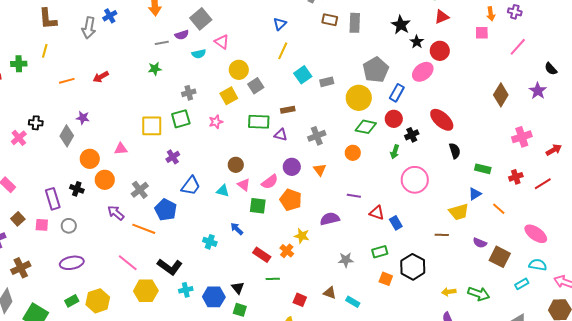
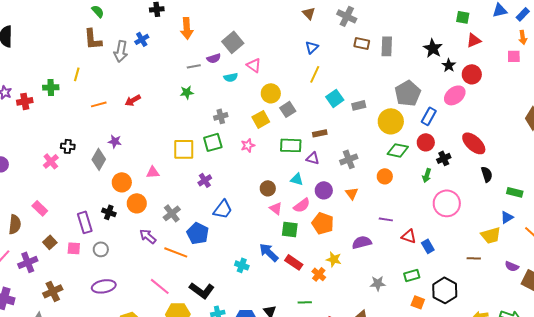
brown L-shape: (48, 19) -> (93, 39), moved
cyan triangle: (223, 191) -> (297, 179), moved
blue arrow: (237, 229) -> (269, 252), size x1.5
red rectangle: (262, 255) -> (294, 262), moved

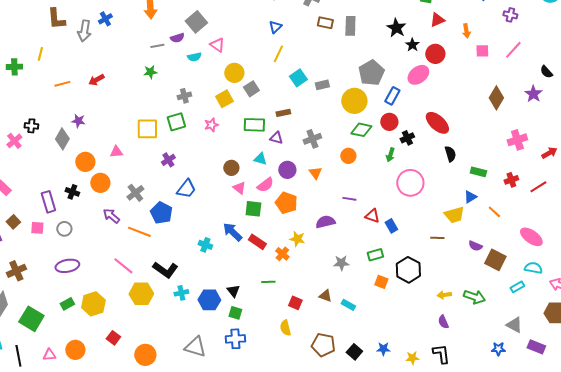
orange arrow: (523, 37) -> (466, 31), moved
pink square: (514, 56) -> (482, 51), moved

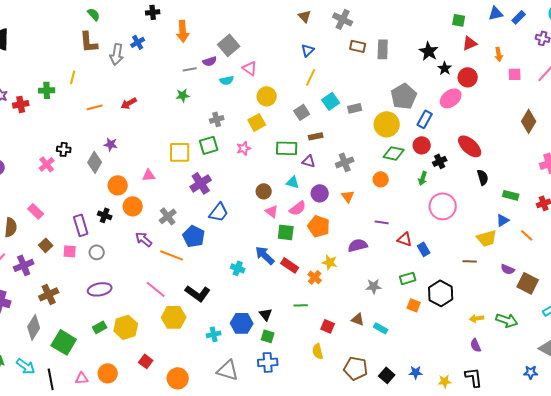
gray square: (251, 89) -> (302, 112), moved
purple cross: (168, 160) -> (201, 183), size x1.5
cyan cross: (181, 293) -> (214, 334), moved

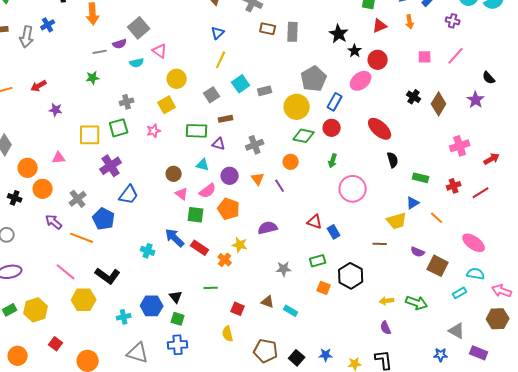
orange arrow: (499, 54) -> (410, 22), moved
purple star: (111, 144) -> (56, 110), moved
black cross: (440, 161) -> (414, 97), moved, turned -32
purple line: (382, 222) -> (280, 186), moved, turned 48

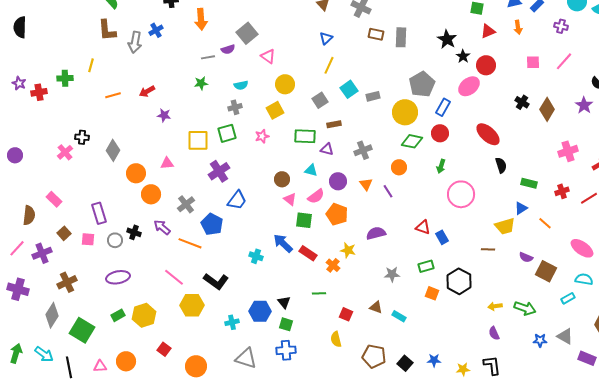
cyan semicircle: (137, 63) -> (241, 85), moved
black cross: (15, 198) -> (134, 232), moved
blue star: (441, 355) -> (540, 340), moved

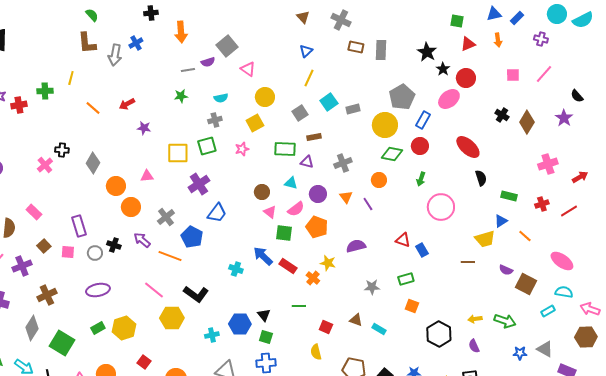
orange line: (113, 95) -> (93, 108), turned 56
black hexagon: (459, 281) -> (439, 334), moved

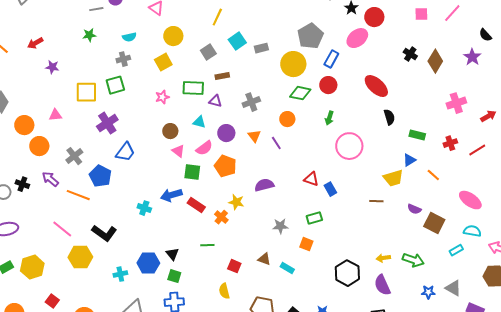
pink star: (242, 149) -> (162, 97), moved
blue arrow: (263, 256) -> (171, 195), turned -60
orange square: (412, 306) -> (306, 244), moved
purple semicircle: (474, 346) -> (382, 285), size x1.5

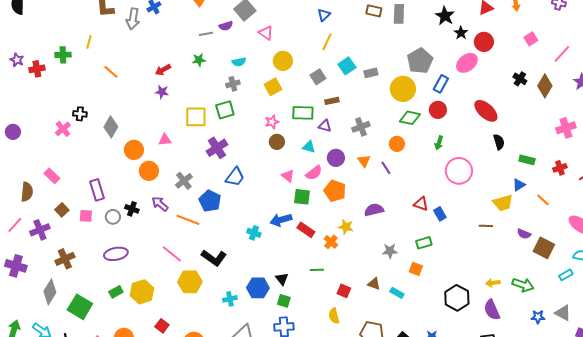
pink line: (452, 13) -> (562, 54), moved
pink square: (421, 14) -> (531, 39), turned -32
red arrow: (35, 43) -> (163, 70), moved
brown circle: (170, 131) -> (277, 142), moved

